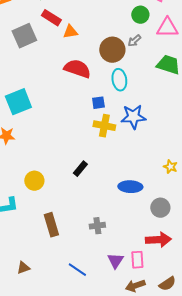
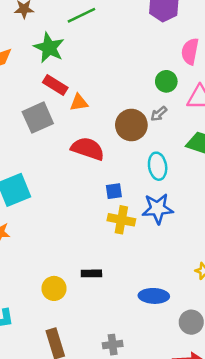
gray square: (24, 36) -> (38, 118), moved
cyan ellipse: (119, 80) -> (158, 166), moved
black rectangle: (80, 169) -> (91, 273), turned 49
yellow circle: (34, 181) -> (54, 288), moved

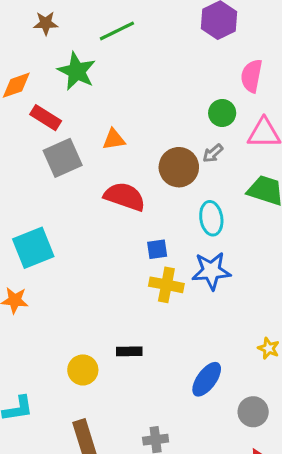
red rectangle: (55, 85) -> (46, 118), moved
blue ellipse: (154, 296) -> (207, 379), turned -56

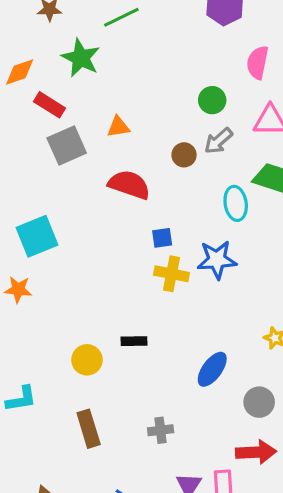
green circle: (222, 113) -> (212, 100), moved
gray arrow: (213, 153) -> (218, 141), size x1.4
brown circle: (179, 167) -> (184, 155), size x0.6
cyan ellipse: (211, 218) -> (236, 203), moved

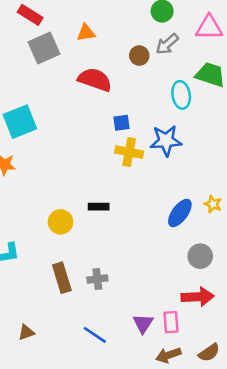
blue ellipse: (212, 369) -> (180, 213), moved
gray cross: (161, 430) -> (97, 279), moved

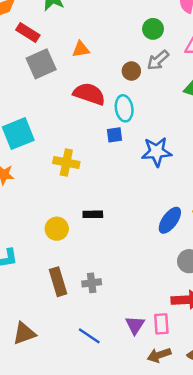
cyan ellipse: (181, 95) -> (124, 108), moved
yellow cross: (129, 152) -> (66, 163), moved
brown triangle: (26, 332) -> (24, 333), size x1.5

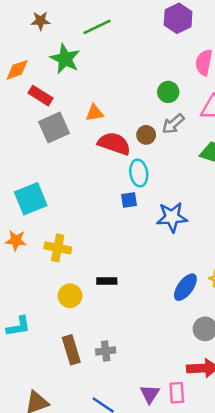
red semicircle: (89, 94) -> (114, 144), moved
yellow cross: (66, 163) -> (58, 248), moved

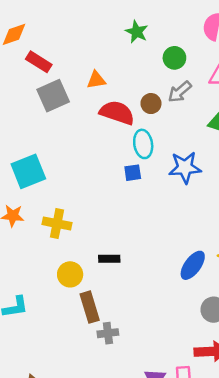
green star: (65, 59) -> (137, 32), moved, size x0.7
blue star: (172, 217) -> (185, 167), moved
brown rectangle: (71, 350) -> (90, 307), moved

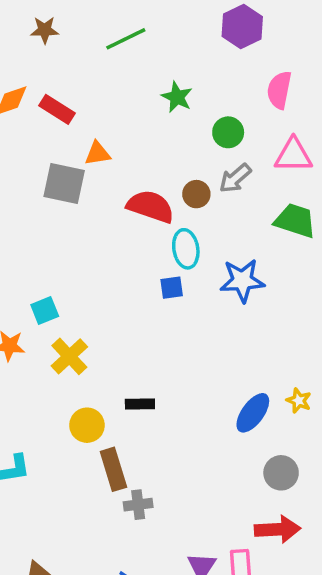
red rectangle: (39, 62) -> (57, 109), moved
orange triangle: (96, 80) -> (98, 154), moved
gray square: (53, 96) -> (64, 183), turned 36
cyan square: (28, 171) -> (45, 311), moved, size x0.6
yellow cross: (57, 224) -> (69, 356), turned 36

